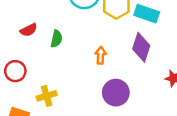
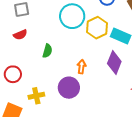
red semicircle: (29, 30) -> (20, 35), moved
purple circle: (116, 93) -> (69, 88), moved

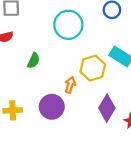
yellow hexagon: (97, 28) -> (93, 68), moved
purple diamond: (114, 63) -> (107, 108), moved

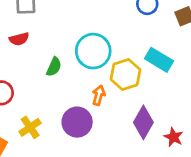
cyan circle: (68, 25) -> (93, 51), moved
yellow cross: (13, 110) -> (30, 127), turned -30

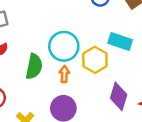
green semicircle: (54, 67) -> (34, 67), size x1.5
orange arrow: (99, 95) -> (64, 74), moved

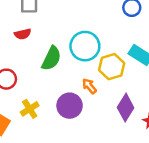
orange arrow: (64, 74) -> (89, 86), moved, turned -56

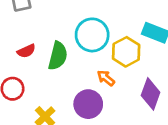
red semicircle: (23, 34) -> (26, 51), moved

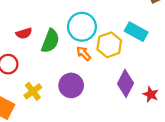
orange arrow: (106, 78) -> (84, 53), moved

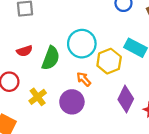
orange arrow: (84, 53) -> (84, 79), moved
yellow cross: (33, 91) -> (38, 97), moved

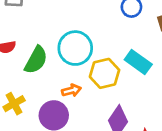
orange arrow: (84, 79) -> (71, 90), turned 112

